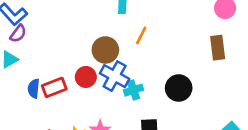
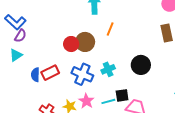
blue cross: (115, 76) -> (82, 74), moved
red circle: (86, 77) -> (71, 44), moved

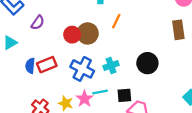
purple semicircle: (20, 36) -> (38, 23), moved
cyan line: (108, 101) -> (100, 92), moved

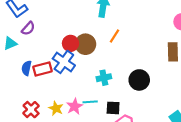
purple semicircle: (38, 23) -> (28, 28), moved
blue cross: (82, 69) -> (64, 62), moved

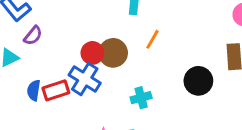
black circle: (139, 80) -> (198, 81), moved

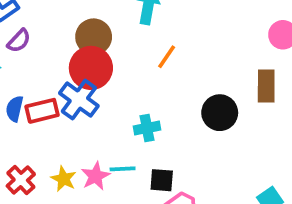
red circle: (92, 53) -> (91, 68), size x1.5
brown circle: (113, 53) -> (94, 37), moved

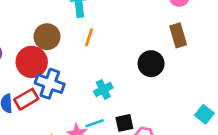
orange line: (167, 57) -> (89, 37), moved
red circle: (91, 68) -> (32, 62), moved

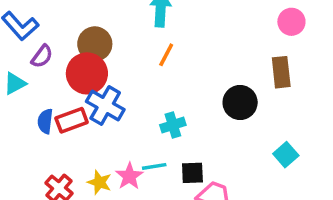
brown circle: (47, 37) -> (95, 44), moved
cyan square: (204, 114) -> (286, 155), moved

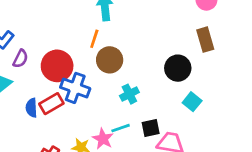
brown circle: (95, 44) -> (110, 60), moved
orange line: (166, 55) -> (94, 39), moved
cyan square: (286, 155) -> (192, 102), moved

